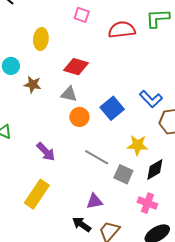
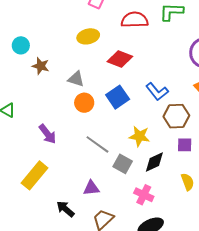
yellow ellipse: (41, 39) -> (88, 36), moved, turned 65
red diamond: (76, 67) -> (120, 59), moved
black arrow: (82, 224) -> (65, 209), moved

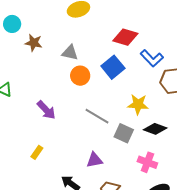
red diamond: (120, 59) -> (125, 37), moved
black diamond: (154, 162) -> (155, 129), turned 50
yellow rectangle: (35, 175) -> (37, 152), size x0.5

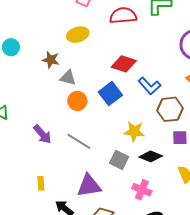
brown star: (34, 43) -> (51, 60), moved
gray line: (97, 116) -> (79, 141), moved
yellow rectangle: (37, 152) -> (41, 183), moved, turned -40
purple triangle: (94, 160) -> (89, 186), size x1.5

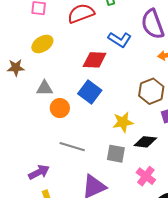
brown star: (51, 60) -> (16, 68), moved
blue L-shape: (149, 86) -> (120, 40), moved
purple arrow: (42, 134) -> (39, 172), moved, turned -60
pink cross: (142, 190) -> (146, 176), turned 30

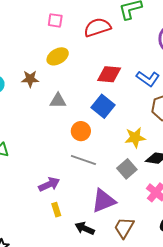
blue L-shape: (120, 40) -> (148, 79), moved
orange circle: (60, 108) -> (81, 131), moved
gray square: (116, 154) -> (127, 169), turned 36

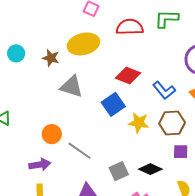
yellow ellipse: (58, 56) -> (83, 44), size x1.4
gray triangle: (58, 101) -> (72, 87), size x1.4
orange circle: (81, 131) -> (52, 134), moved
yellow star: (135, 138) -> (139, 123), moved

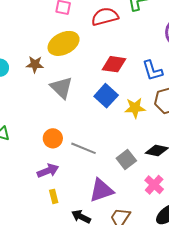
gray triangle: (72, 87) -> (61, 88), turned 40
blue L-shape: (164, 90) -> (153, 71), turned 35

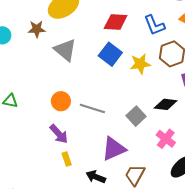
purple arrow: (48, 171) -> (59, 134), turned 75

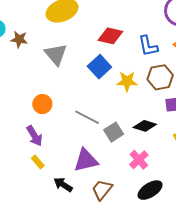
brown star: (37, 29) -> (19, 39), moved
gray line: (92, 109) -> (87, 117), moved
yellow rectangle: (67, 159) -> (38, 162), turned -32

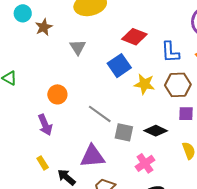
brown star: (19, 39) -> (44, 27), turned 30
gray triangle: (56, 54) -> (78, 47), size x0.7
gray square: (114, 132) -> (124, 132), turned 36
yellow rectangle: (38, 162) -> (43, 163), moved

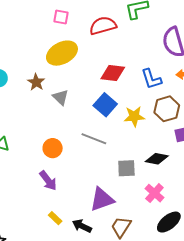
brown star: (44, 27) -> (36, 82), moved
gray line: (100, 114) -> (94, 139), moved

